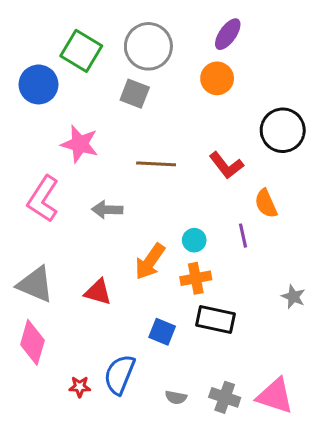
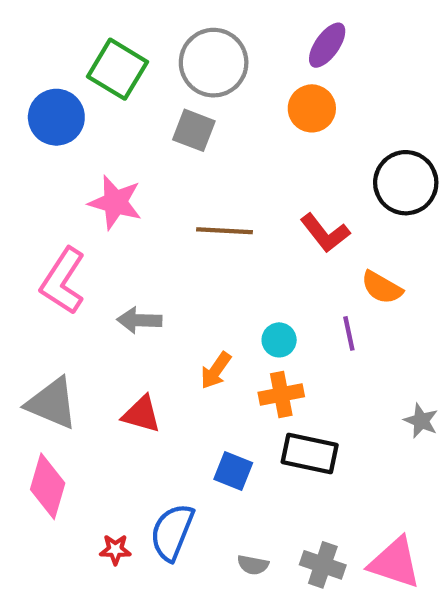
orange semicircle: (266, 204) -> (382, 288), turned -36
gray arrow: (107, 210) -> (139, 320), moved
orange arrow: (150, 262) -> (216, 371), size x0.7

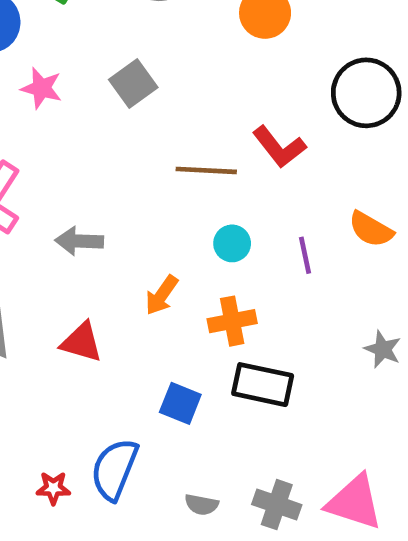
gray square: (194, 130) -> (133, 83), moved, turned 33
pink star: (115, 202) -> (42, 88), moved, size x0.7
brown line: (224, 231) -> (206, 170), moved
orange semicircle: (382, 288) -> (371, 229), moved
cyan circle: (279, 340) -> (232, 243), moved

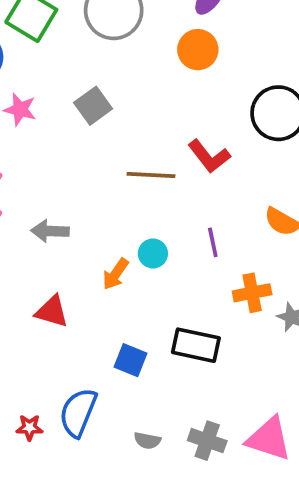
cyan circle: (232, 243) -> (153, 254), moved
purple line: (305, 255) -> (213, 242), moved
orange cross: (232, 321) -> (252, 293), moved

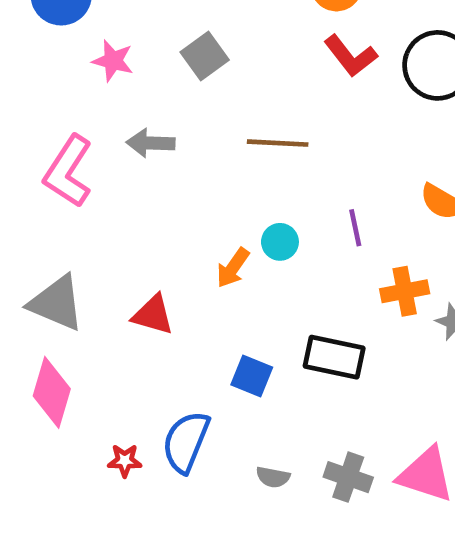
red L-shape: (209, 156) -> (351, 56), moved
gray arrow: (50, 231) -> (151, 143), moved

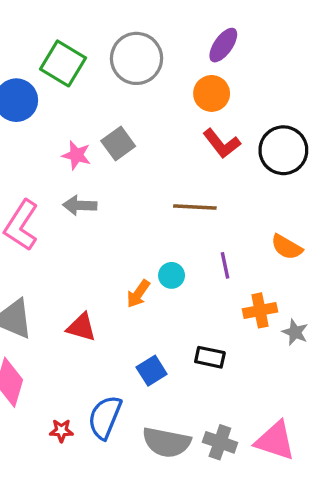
pink star: (113, 61) -> (76, 155), moved
brown line: (278, 143) -> (195, 207), moved
black rectangle: (334, 357) -> (210, 357), size x0.7
blue square: (252, 376) -> (152, 371), turned 36
gray semicircle: (273, 477) -> (167, 442), size x2.0

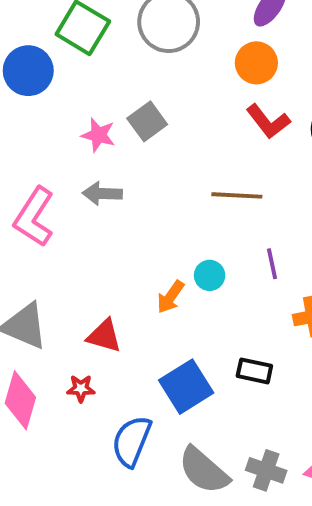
blue square: (152, 371) -> (186, 387), size x1.5
red star: (61, 431) -> (81, 388), moved
gray semicircle: (167, 442) -> (204, 470), turned 30

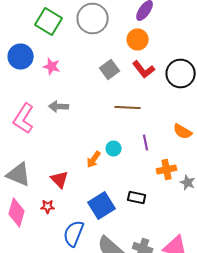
blue circle: (28, 71) -> (21, 56), moved
gray square: (147, 121) -> (110, 70), moved
pink star: (98, 135) -> (52, 66), moved
red triangle: (104, 336) -> (60, 180), turned 30

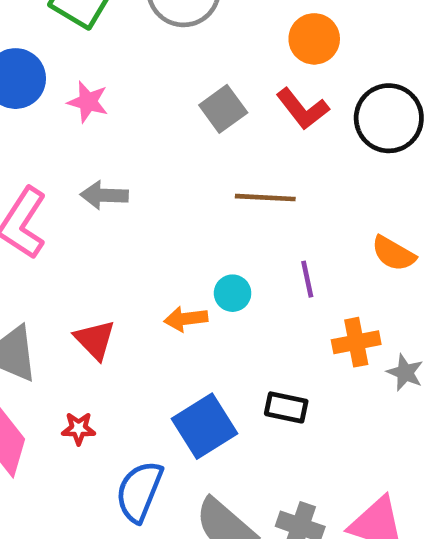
orange circle: (138, 40) -> (314, 39), moved
orange arrow: (94, 160) -> (186, 319), turned 48
red triangle: (60, 180) -> (95, 340), moved

